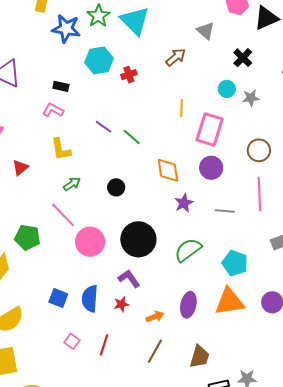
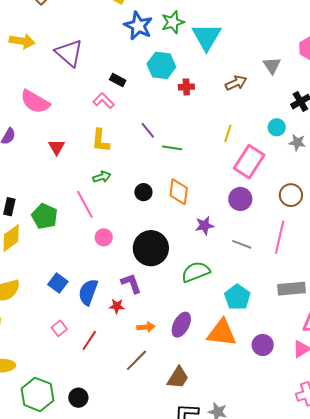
green line: (132, 137) -> (172, 148), turned -48
red triangle: (20, 168) -> (57, 147), turned -36
orange diamond: (168, 170) -> (179, 192), moved
pink circle: (90, 242) -> (104, 237), size x0.6

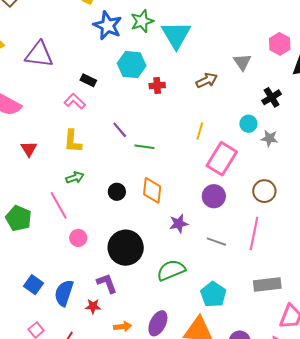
purple triangle: (69, 53) -> (39, 54), turned -32

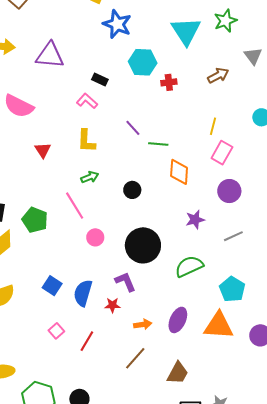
green star: (142, 21) -> (225, 21), moved
pink rectangle: (222, 159) -> (222, 153), moved, size x0.7
orange diamond: (152, 190) -> (179, 172), moved
gray line: (216, 242) -> (233, 236), turned -42

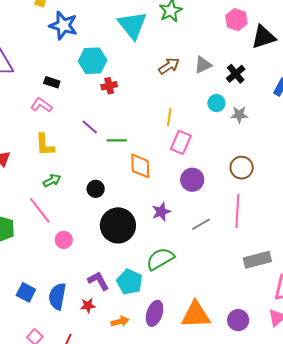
gray triangle: (253, 56) -> (203, 65), moved, turned 48
red cross: (169, 82) -> (109, 86), moved
black circle: (143, 245) -> (118, 225), moved
cyan pentagon: (232, 289) -> (130, 282), moved

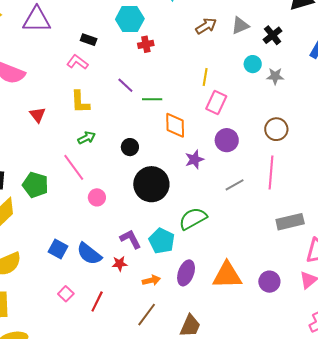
purple star: (161, 212) -> (194, 159), moved
blue semicircle: (57, 296) -> (89, 254), turned -64

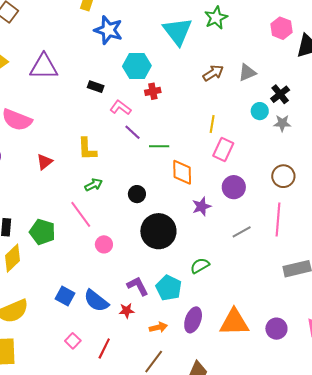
black cross: (273, 35) -> (280, 94), moved
pink L-shape: (77, 62) -> (120, 108), moved
red triangle: (38, 115) -> (45, 162), turned 30
green semicircle: (193, 219) -> (200, 266), size x0.7

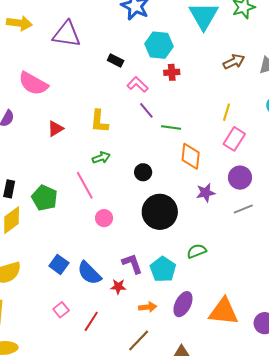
gray line: (242, 232) -> (243, 209), moved

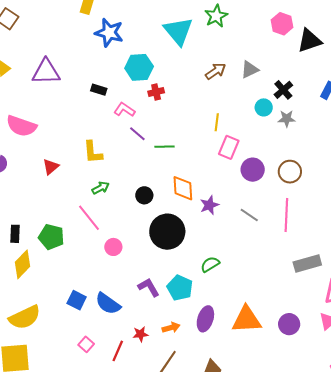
orange diamond: (191, 156) -> (183, 188), moved
purple circle: (240, 178) -> (253, 170), moved
gray line: (243, 209) -> (249, 215), turned 66
red star: (118, 287) -> (140, 334), moved

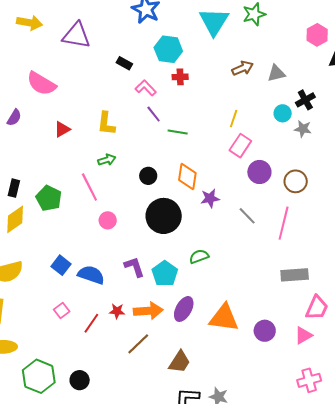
blue semicircle: (108, 304) -> (91, 275), turned 152
orange arrow: (171, 328) -> (148, 311), size x1.6

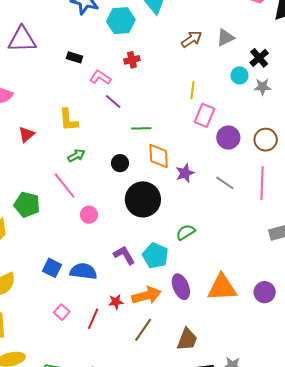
cyan hexagon: (168, 49) -> (121, 21), moved
green line: (178, 132) -> (141, 128), moved
purple ellipse: (184, 309) -> (181, 287), turned -40

